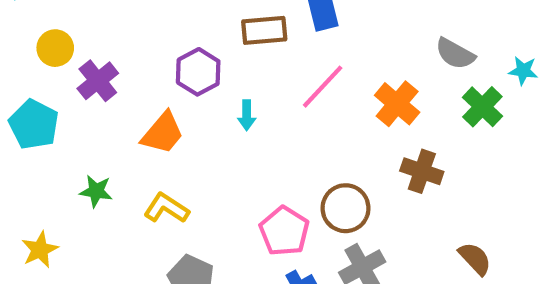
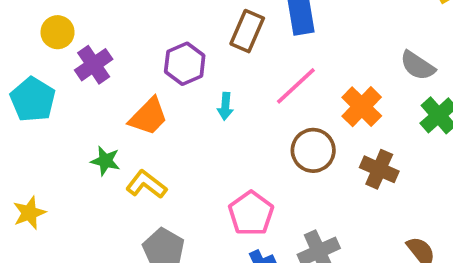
brown rectangle: (264, 30) -> (247, 31), turned -66
green star: (96, 191) -> (105, 161), moved
brown circle: (346, 208) -> (313, 150), moved

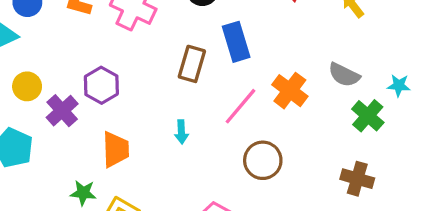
purple hexagon: (185, 64) -> (101, 85), moved
orange cross: (362, 107) -> (290, 91), moved
orange trapezoid: (148, 116) -> (116, 149), turned -39
brown cross: (379, 169) -> (357, 179), moved

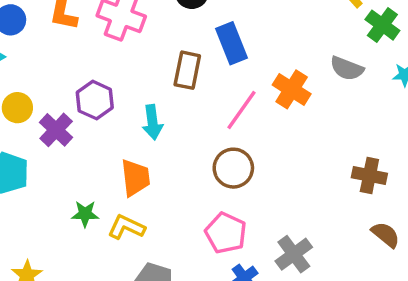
green cross: (368, 116) -> (382, 25), moved
cyan arrow: (181, 132) -> (152, 122), moved, size x1.4
orange trapezoid: (116, 149) -> (135, 178), moved
brown circle: (263, 160) -> (233, 168), moved

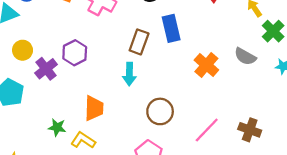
pink line: (242, 110) -> (207, 130), moved
cyan arrow: (152, 122) -> (129, 74), moved

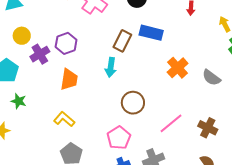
blue rectangle: (171, 28) -> (151, 33), turned -70
gray semicircle: (245, 56) -> (211, 78), moved
orange trapezoid: (94, 108) -> (69, 79), moved
green star: (57, 127) -> (19, 101), moved

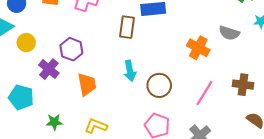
yellow circle: (22, 36) -> (26, 43), moved
cyan arrow: (111, 67) -> (130, 71), moved
orange cross: (178, 68) -> (198, 48), moved
green star: (19, 101) -> (54, 122), moved

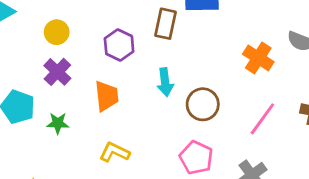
yellow circle: (26, 43) -> (57, 32), moved
purple hexagon: (71, 49) -> (119, 45), moved
green star: (54, 122) -> (58, 123), moved

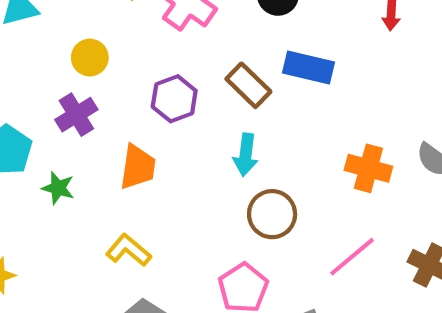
brown rectangle: (165, 24) -> (248, 85), turned -72
orange cross: (258, 58) -> (368, 168), turned -32
cyan arrow: (165, 82) -> (246, 155), moved

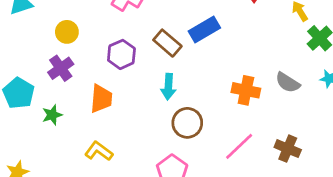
blue rectangle: (308, 68) -> (204, 30), turned -40
green star: (58, 188) -> (52, 115), turned -30

